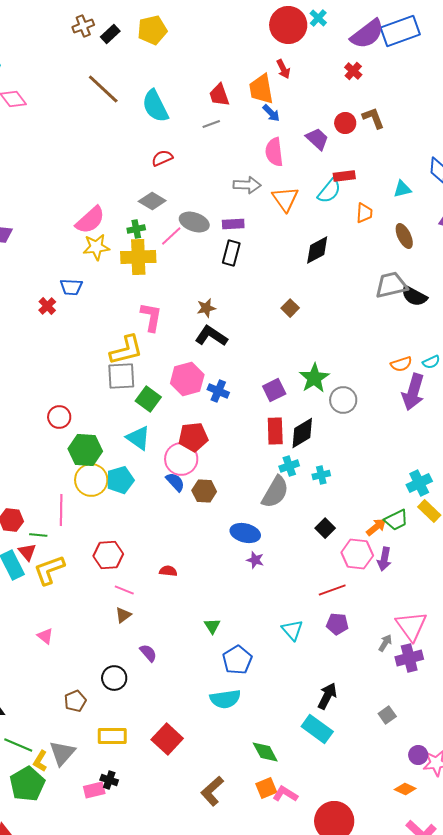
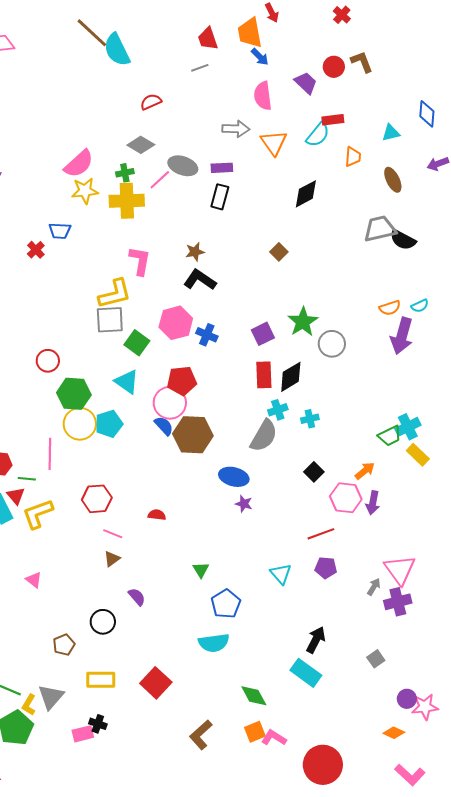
cyan semicircle: (155, 106) -> (117, 50), moved
brown hexagon: (204, 491) -> (193, 435), size x1.6
green trapezoid: (396, 520) -> (390, 436), moved

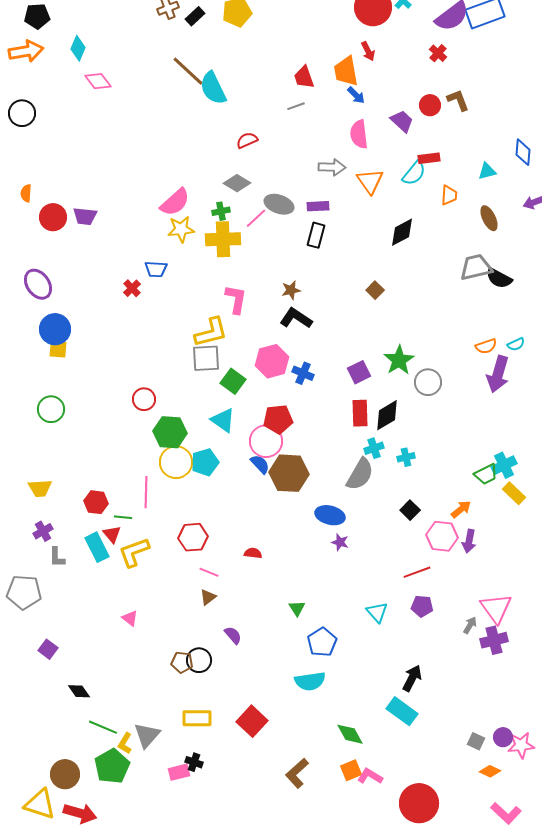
brown pentagon: (64, 645) -> (182, 662), moved, turned 30
gray square: (376, 659) -> (476, 741), moved, turned -30

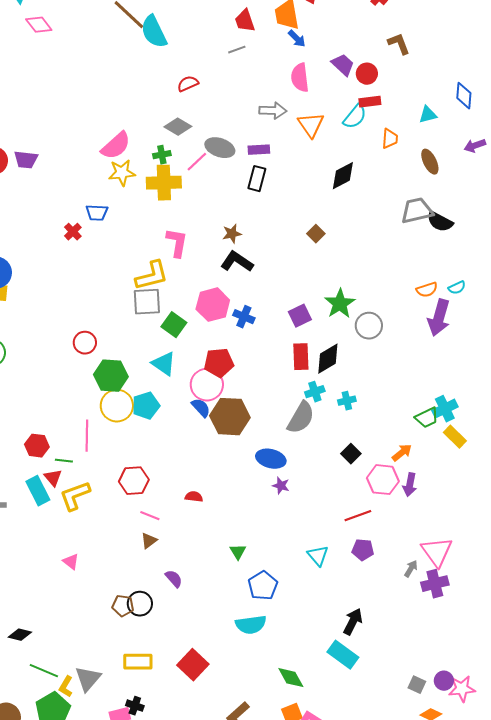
red circle: (430, 105) -> (367, 74), moved
black diamond: (79, 691) -> (20, 635), turned -40

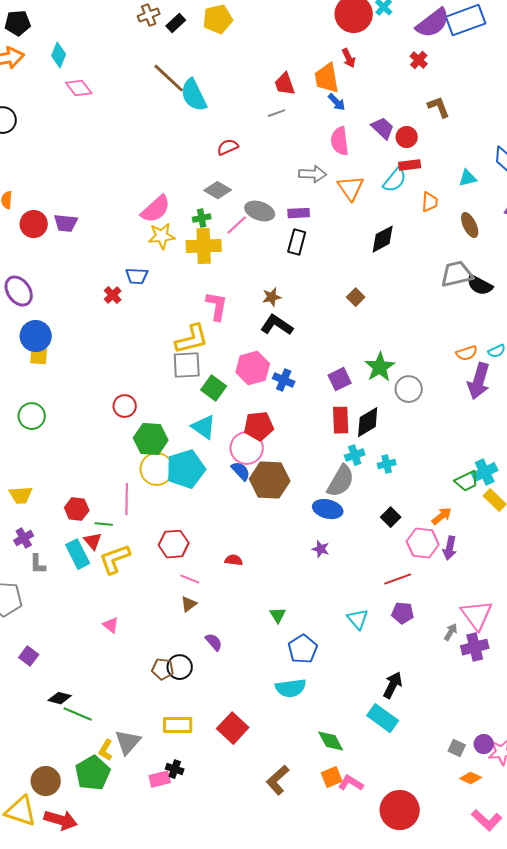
cyan pentagon: (146, 406) -> (186, 469), size x1.4
blue ellipse: (271, 459) -> (328, 509), moved
green line: (44, 671) -> (78, 714), moved

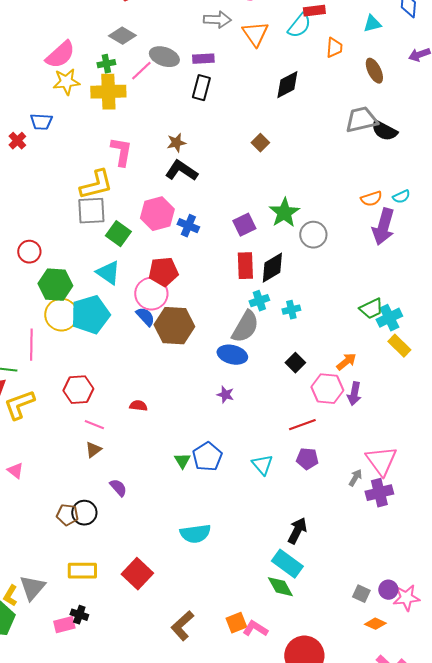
green trapezoid: (467, 481) -> (371, 309), moved
blue pentagon: (303, 649) -> (207, 457), moved
green diamond: (331, 741) -> (280, 587), moved

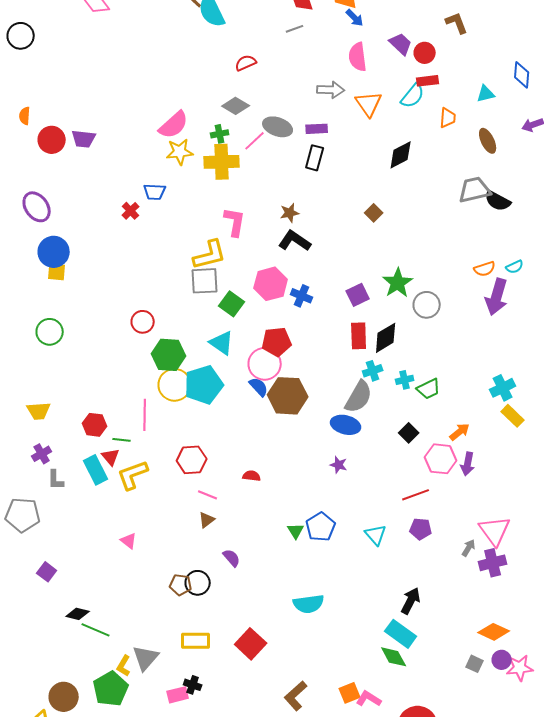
green trapezoid: (371, 309) -> (429, 389), moved
orange diamond: (375, 624) -> (494, 632), moved, size x1.4

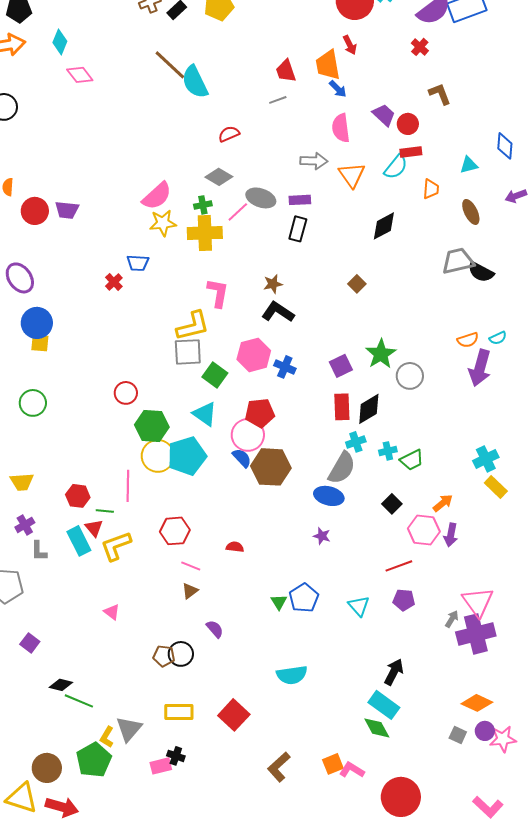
purple cross: (493, 563) -> (476, 634), size x1.4

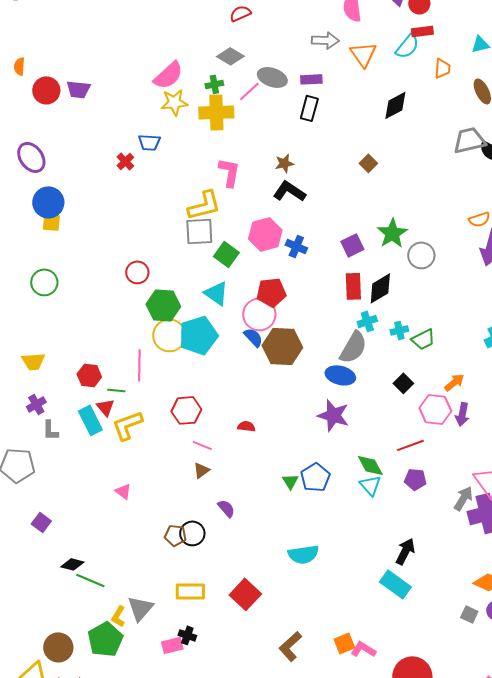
purple star: (322, 536) -> (333, 415), size x1.8
gray arrow: (452, 619) -> (463, 498), size x1.4
green diamond: (377, 728) -> (370, 465), moved

